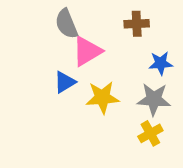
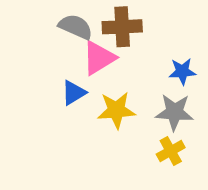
gray semicircle: (66, 24) -> (76, 27), turned 136
brown cross: (137, 24) -> (122, 27), moved, size x1.4

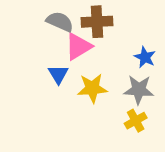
blue star: (182, 71) -> (145, 57), turned 30
blue triangle: (74, 93) -> (58, 74), turned -30

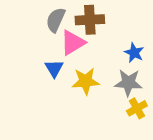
gray semicircle: (60, 22) -> (56, 20), turned -90
yellow cross: (136, 121) -> (137, 108), moved

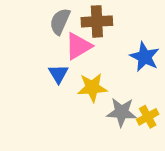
blue star: (134, 53) -> (145, 57), size x1.4
gray star: (128, 83) -> (122, 112), moved

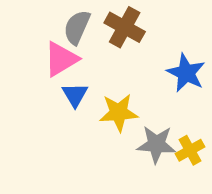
brown cross: (97, 21) -> (125, 27), turned 32
pink triangle: (78, 46) -> (61, 59), moved

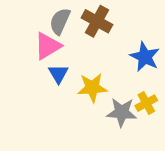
yellow cross: (190, 150) -> (146, 103), moved

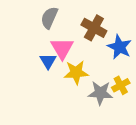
brown cross: (97, 21) -> (94, 28), moved
pink triangle: (48, 46) -> (62, 48), moved, turned -30

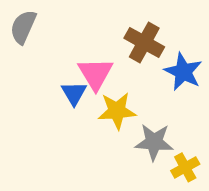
gray semicircle: (49, 18) -> (23, 27), moved
yellow cross: (121, 85) -> (185, 167), moved

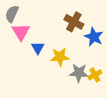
pink triangle: (95, 74) -> (21, 32), moved
yellow cross: (185, 167) -> (95, 75), moved

